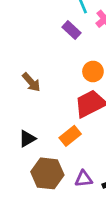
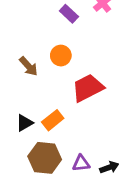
orange circle: (93, 71) -> (61, 56), moved
orange rectangle: (70, 136) -> (53, 120), moved

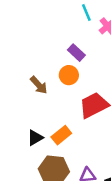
purple rectangle: (69, 14) -> (76, 53), moved

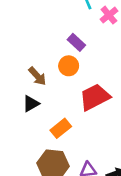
black triangle: (35, 138) -> (31, 104), moved

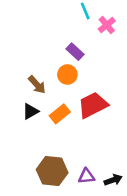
orange rectangle: (61, 128) -> (60, 114), moved

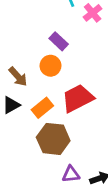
brown hexagon: (52, 171) -> (53, 139), moved

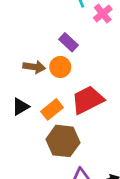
brown arrow: (18, 77) -> (34, 67), moved, turned -40

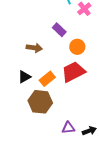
orange circle: (60, 67) -> (77, 47), moved
brown hexagon: (63, 141) -> (40, 102), moved

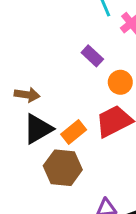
brown arrow: (34, 48) -> (27, 95), moved
black triangle: (24, 77) -> (38, 129), size x1.5

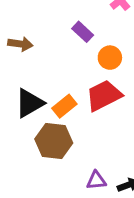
brown arrow: (27, 95) -> (20, 44), moved

